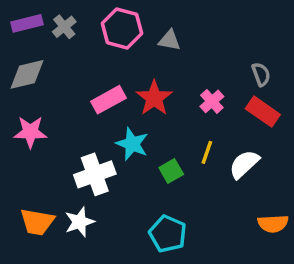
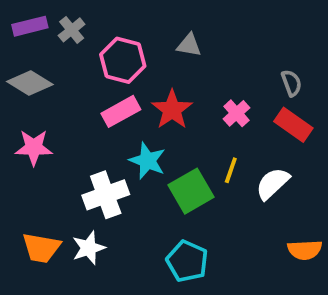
pink hexagon: (122, 28) -> (123, 60), moved
gray diamond: (27, 74) -> (30, 83), turned 45
green square: (171, 171) -> (191, 191), size x1.6

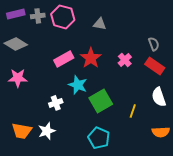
gray cross: (72, 30) -> (38, 16), turned 32
pink hexagon: (123, 60) -> (63, 17), moved
yellow line: (231, 170) -> (133, 111), moved
white semicircle: (273, 183) -> (159, 97), moved, turned -66
white cross: (106, 195) -> (56, 103), size x0.6

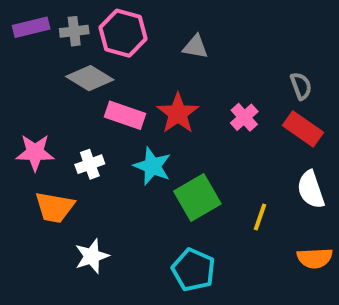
gray diamond: (16, 44) -> (90, 78), moved
pink rectangle: (64, 59) -> (125, 115), turned 48
white cross: (56, 103) -> (90, 164), moved
orange trapezoid: (22, 131) -> (55, 207), moved

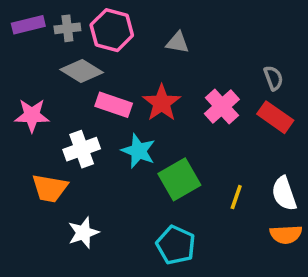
pink cross: (244, 117) -> (222, 106), size x1.4
pink star: (35, 152) -> (32, 115), moved
white cross: (90, 164) -> (82, 149), size x1.4
white semicircle: (311, 190) -> (284, 194), moved

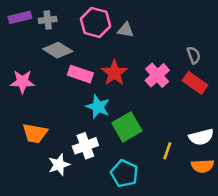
pink hexagon: (112, 30) -> (95, 22), moved
white cross: (82, 149) -> (85, 146), moved
white semicircle: (284, 194) -> (201, 137), turned -85
yellow line: (236, 197) -> (167, 151), moved

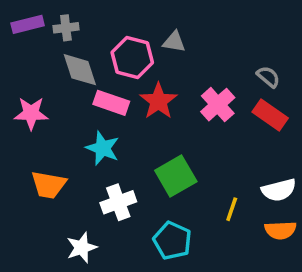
pink hexagon: (95, 22) -> (132, 57), moved
gray diamond: (58, 50) -> (80, 70), turned 40
gray semicircle: (194, 55) -> (268, 77), turned -30
cyan star: (98, 107) -> (103, 148), moved
white star: (59, 165) -> (82, 248), moved

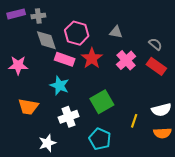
gray triangle: (174, 42) -> (116, 32), moved

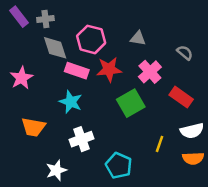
purple rectangle: (16, 14) -> (19, 17), turned 66
red star: (92, 58) -> (109, 69), turned 30
pink star: (18, 65) -> (21, 78), turned -30
red rectangle: (156, 66) -> (181, 97), moved
green square: (102, 102) -> (131, 103), moved

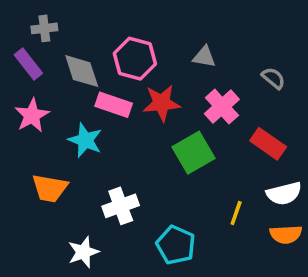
purple rectangle: (19, 17) -> (28, 64), moved
gray cross: (45, 19) -> (44, 28), moved
cyan star: (71, 102) -> (85, 140), moved

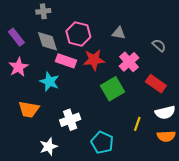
gray cross: (44, 28) -> (43, 11), moved

